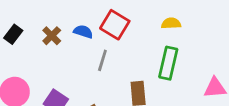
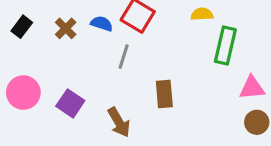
green rectangle: (168, 63) -> (225, 46), moved

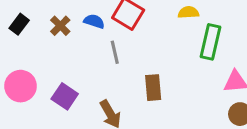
gray line: (124, 56) -> (115, 52), turned -30

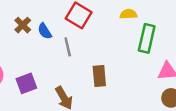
blue semicircle: (94, 21) -> (45, 31), moved, turned -140
purple square: (65, 96) -> (26, 83), turned 35

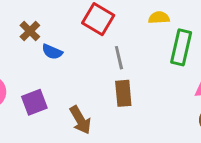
blue semicircle: (45, 31) -> (52, 52), moved, turned -35
gray line: (68, 47) -> (119, 58), moved

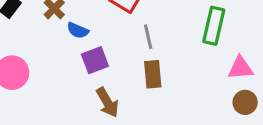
purple square: (34, 102) -> (95, 60), moved

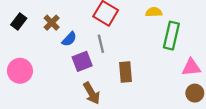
blue semicircle: (78, 30) -> (69, 39), turned -70
gray line: (148, 37) -> (101, 44), moved

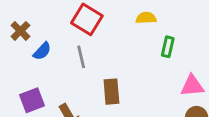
green rectangle: (171, 36) -> (168, 47), size x0.6
purple square: (82, 61) -> (32, 100), moved

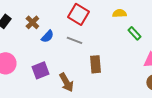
green rectangle: (168, 47) -> (134, 33), turned -56
gray line: (81, 57) -> (74, 40), turned -56

